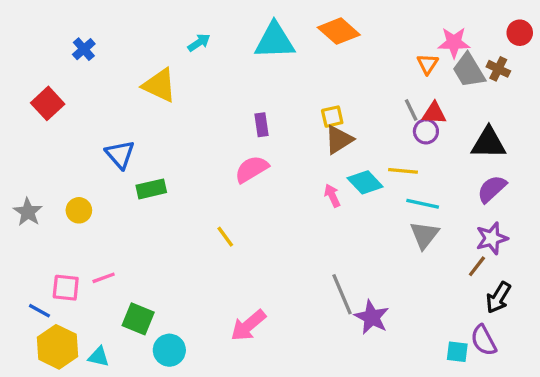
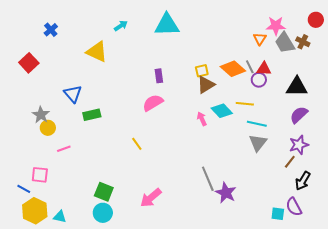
orange diamond: (339, 31) -> (233, 69), moved
gray star: (28, 212) -> (41, 115), moved
pink line: (104, 278) -> (64, 149), moved
green square: (138, 319) -> (104, 192), moved

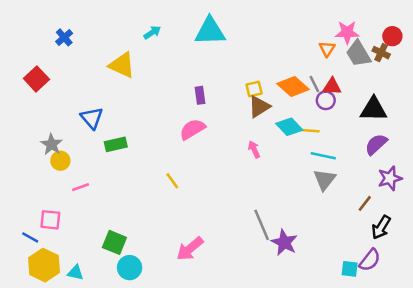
red circle: (316, 20) -> (392, 36), moved
cyan diamond: (222, 111) -> (289, 127), moved
purple star: (299, 145) -> (390, 178), moved
green square: (104, 192) -> (114, 242), moved
purple semicircle: (294, 207) -> (370, 260), turned -114

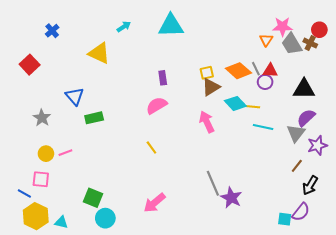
pink arrow: (254, 149) -> (207, 122), size x1.5
yellow circle: (60, 161) -> (46, 154), moved
gray triangle: (324, 180) -> (296, 133), moved
yellow line: (172, 181) -> (151, 147), moved

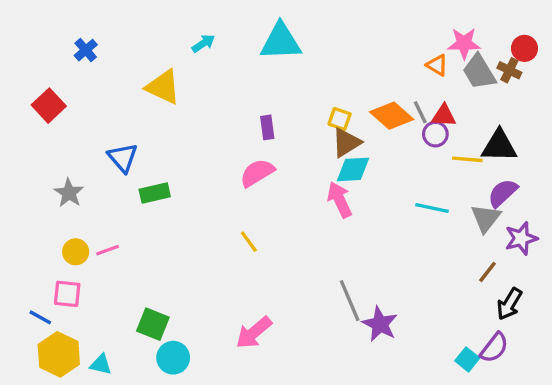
orange triangle: (266, 40) -> (437, 65), turned -32
yellow square: (207, 73) -> (340, 119), turned 32
cyan diamond: (235, 103) -> (353, 169), moved, turned -50
yellow line: (251, 107) -> (467, 159), moved
cyan square: (285, 219) -> (467, 359), turned 32

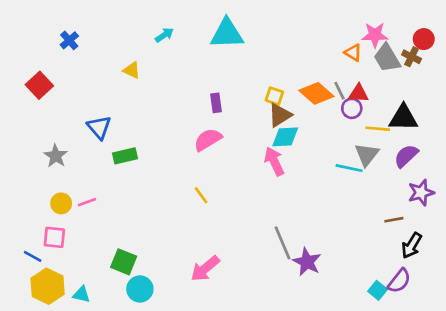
yellow triangle: (163, 87) -> (132, 70), size x0.6
gray triangle: (486, 218) -> (367, 155), moved
brown line: (487, 272) -> (394, 220), turned 42

